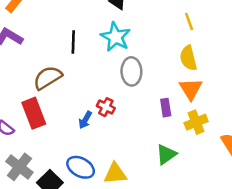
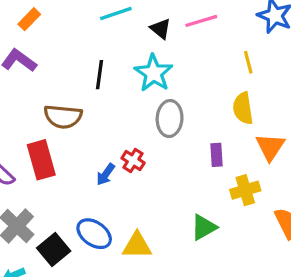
brown semicircle: (48, 78) -> (63, 117), turned -148
orange triangle: (191, 89) -> (270, 147), moved
purple rectangle: (166, 108) -> (216, 155), moved

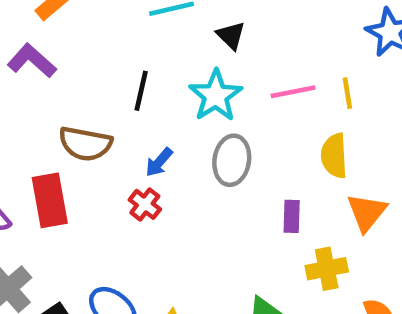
pink line: (201, 21) -> (293, 92), moved
red cross: (133, 160) -> (145, 204), moved
blue arrow: (106, 174) -> (159, 162), moved

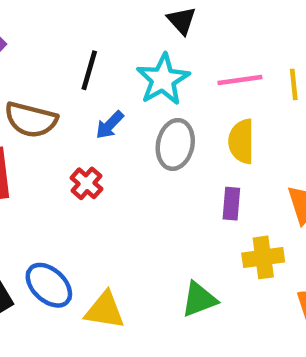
yellow semicircle: (334, 156) -> (241, 141), moved
blue arrow: (159, 162) -> (110, 125), moved

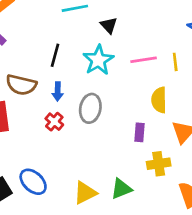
blue arrow: (110, 125) -> (58, 91), moved, turned -42
yellow semicircle: (241, 141) -> (159, 100), moved
gray ellipse: (175, 144) -> (90, 108), moved
yellow triangle: (105, 310) -> (85, 193), moved, turned -35

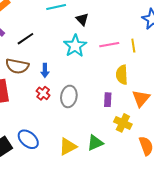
black line: (55, 55) -> (25, 39), moved, turned 42
gray ellipse: (90, 108) -> (69, 96), moved
yellow cross: (159, 164) -> (123, 123), turned 36

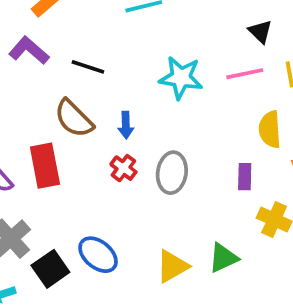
black triangle: (82, 19) -> (260, 32), moved
black line: (25, 39) -> (88, 67), turned 54
cyan star: (75, 46) -> (181, 78), turned -30
brown semicircle: (17, 66) -> (74, 118), turned 35

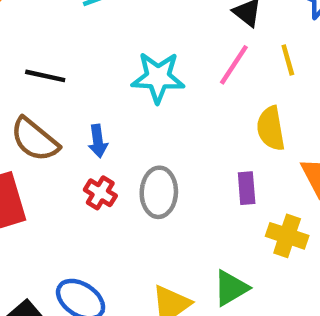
pink line: (245, 74) -> (234, 65), turned -39

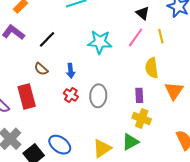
black line: (45, 76) -> (47, 39), turned -60
brown semicircle: (35, 140) -> (41, 69), size x0.6
yellow cross: (287, 236) -> (142, 118), moved

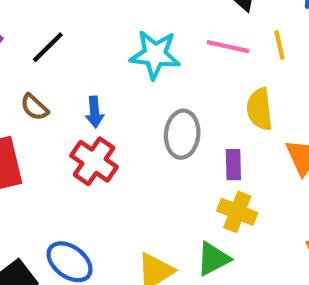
pink line: (136, 37) -> (228, 47), turned 66
red cross: (71, 95) -> (94, 161), size x1.5
gray ellipse: (98, 96) -> (182, 134), moved

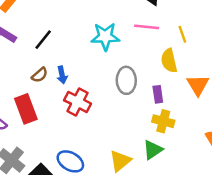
yellow line: (279, 45) -> (182, 34), moved
brown semicircle: (34, 107) -> (40, 75), turned -77
blue arrow: (94, 112) -> (62, 75), moved

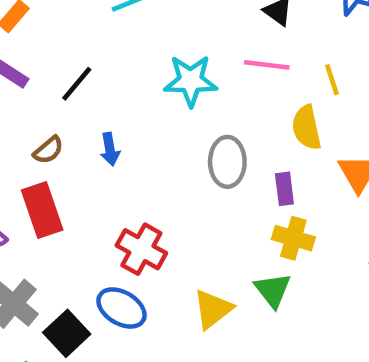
brown semicircle: (40, 75) -> (48, 150), moved
red cross: (78, 102) -> (141, 249), moved
green triangle: (153, 150) -> (273, 290), turned -35

